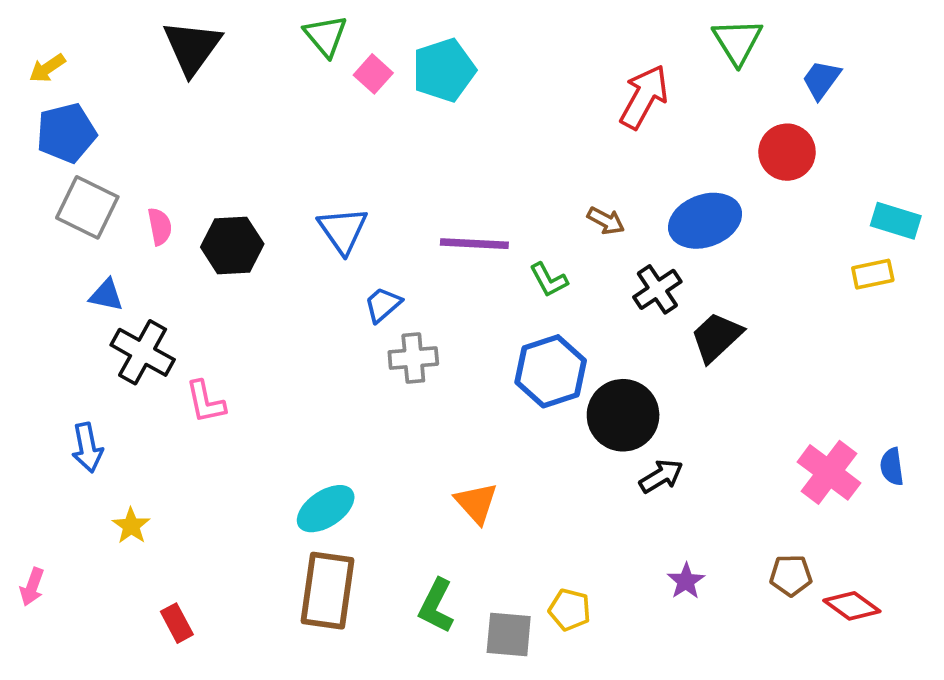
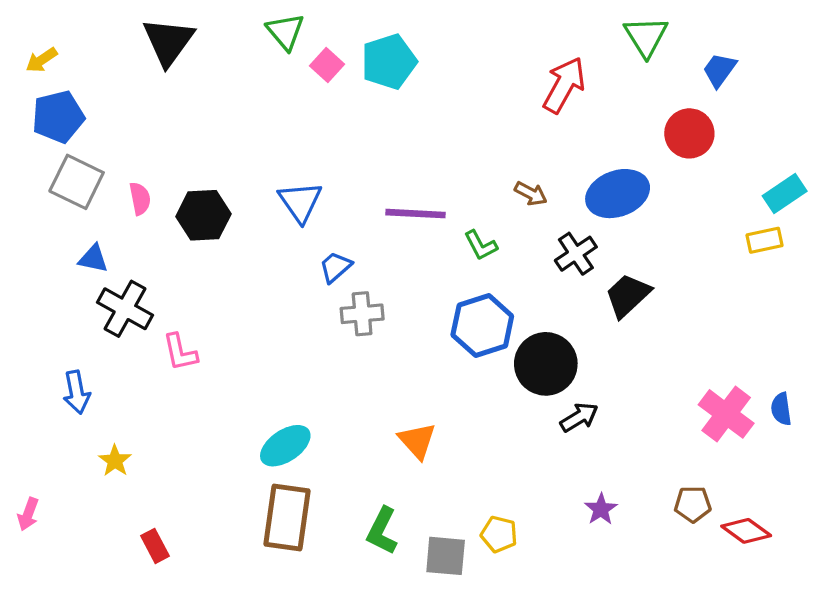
cyan rectangle: (896, 221) -> (785, 194), turned -51

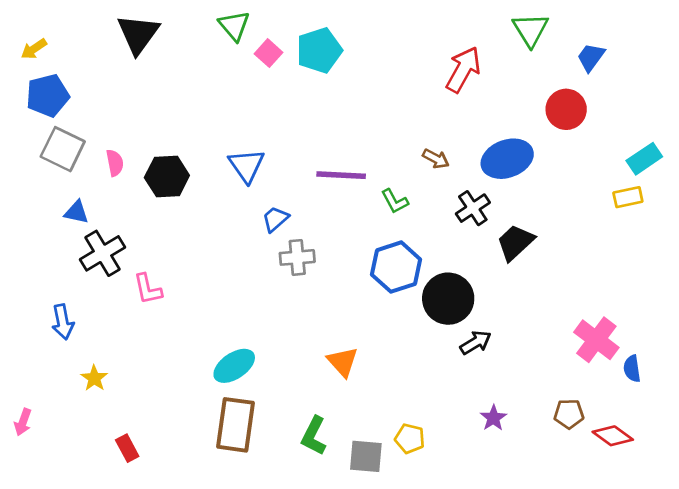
black cross: (125, 309) -> (102, 253), turned 30
blue semicircle: (781, 409) -> (632, 369), moved

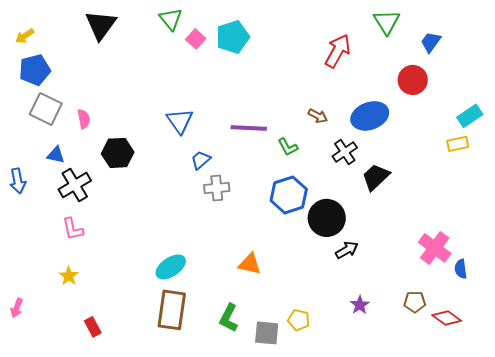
black hexagon: (167, 177) -> (118, 153), moved
pink L-shape: (148, 289) -> (73, 229), moved
blue arrow: (63, 322) -> (18, 181), moved
orange triangle: (343, 362) -> (250, 264), turned -35

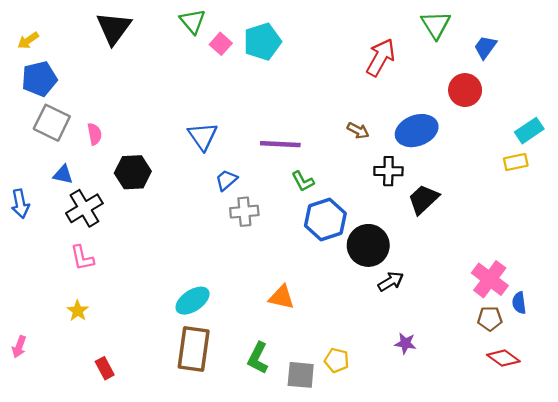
green L-shape: (288, 147) -> (303, 181), moved
black cross: (345, 152) -> (388, 171), turned 35
brown pentagon: (415, 302) -> (490, 319), moved
purple star: (360, 305) -> (405, 343), turned -30

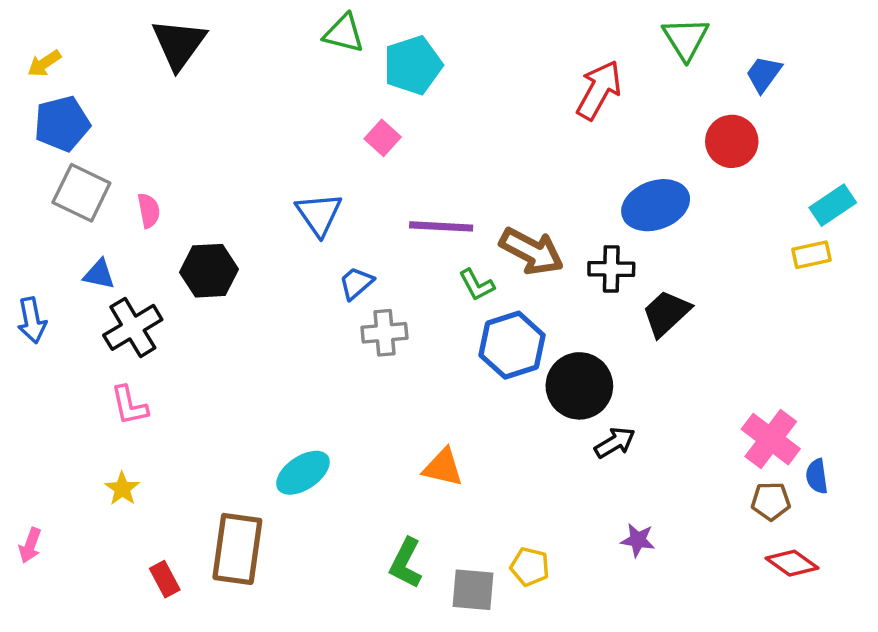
green triangle: (193, 21) -> (344, 33), moved, turned -36
pink square: (221, 44) -> (383, 138), moved
brown arrow: (358, 131) -> (532, 251), moved, size x1.8
brown rectangle: (194, 349) -> (237, 549), moved

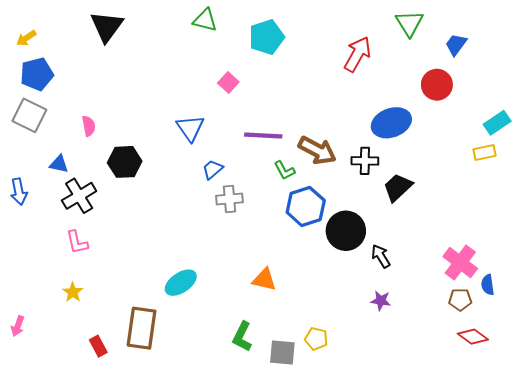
cyan pentagon: (413, 65) -> (266, 37), moved
gray square: (81, 193) -> (29, 115), moved
black arrow: (615, 443) -> (381, 256), moved, turned -90
purple star: (638, 540) -> (381, 301), moved

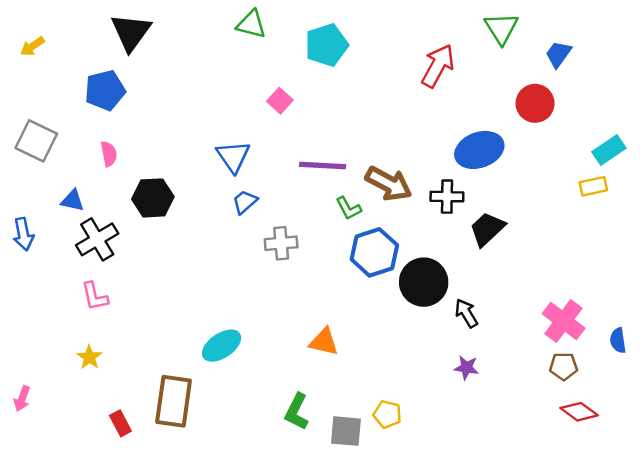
blue pentagon: (37, 74) -> (105, 90), moved
blue trapezoid: (212, 169) -> (245, 202), moved
blue semicircle: (488, 285) -> (618, 340), moved

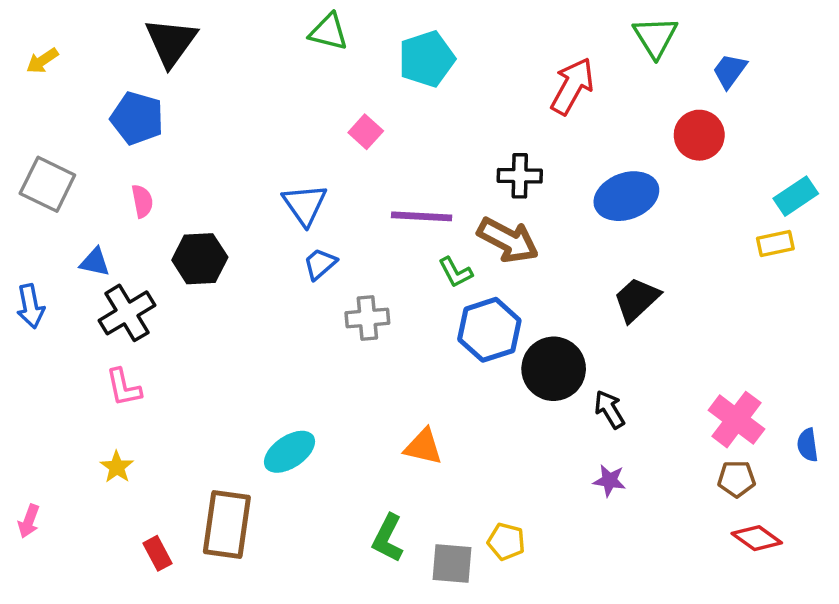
blue pentagon: (105, 90) -> (137, 118), turned 30
black cross: (447, 197) -> (520, 176), moved

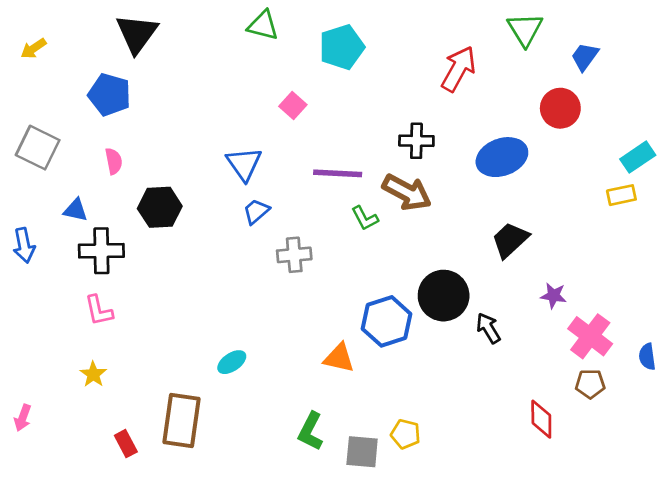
black cross: (127, 313) -> (101, 251), turned 30
blue hexagon: (489, 330) -> (387, 321), moved
cyan ellipse: (290, 452) -> (232, 362), size x0.7
purple star: (609, 481) -> (554, 296), moved
red diamond: (757, 538) -> (541, 419), moved, turned 54

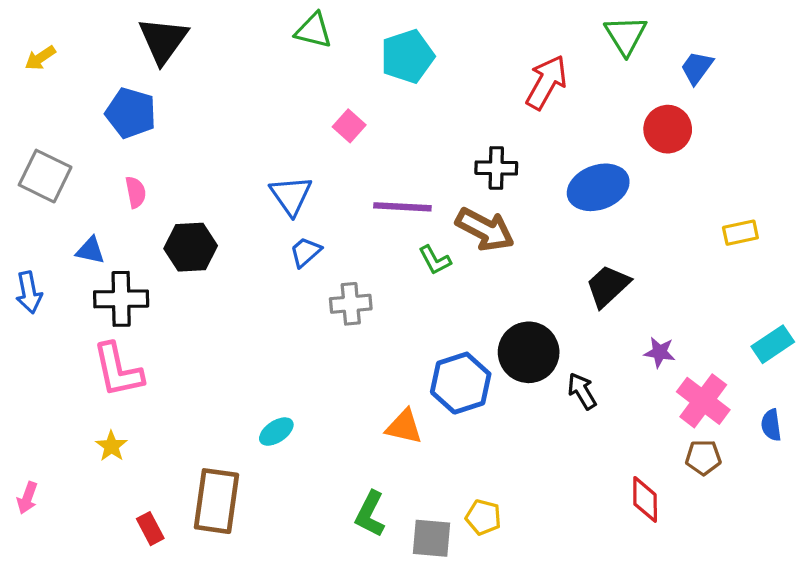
cyan rectangle: (638, 157) -> (773, 344), moved
pink L-shape: (99, 310) -> (118, 370), size x1.5

